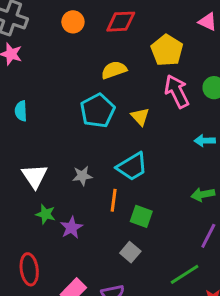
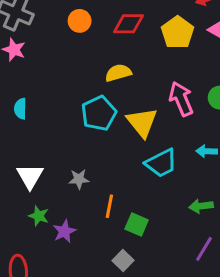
yellow pentagon: (167, 50) -> (178, 32), moved
yellow triangle: (140, 117) -> (142, 122), size x1.6
cyan trapezoid: (132, 167) -> (161, 163), moved

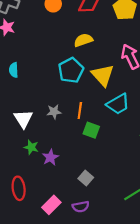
gray star: (79, 179) -> (54, 112), moved
orange line: (109, 206) -> (80, 111), moved
green square: (137, 225) -> (91, 130), moved
gray square: (123, 260) -> (86, 178), moved

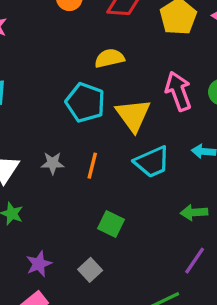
cyan pentagon: (71, 70) -> (85, 102), turned -30
green square: (91, 130) -> (111, 224), moved
purple star: (50, 157) -> (39, 264), moved

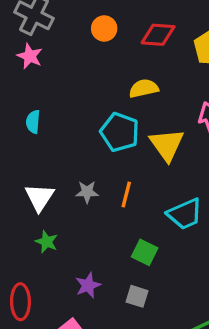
cyan trapezoid: (152, 162) -> (185, 214), moved
purple star: (39, 264) -> (88, 285), moved
gray square: (90, 270) -> (137, 296), moved, turned -30

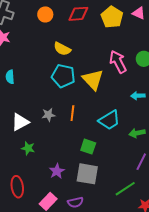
yellow semicircle: (144, 88) -> (62, 49), moved, turned -132
white triangle: (39, 197) -> (20, 122), turned 36
gray square: (137, 296) -> (87, 174), size x1.6

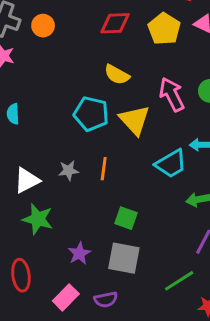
orange circle: (45, 14) -> (43, 26), moved
yellow semicircle: (62, 49) -> (117, 75), moved
cyan trapezoid: (109, 120) -> (171, 164), moved
green star: (28, 148) -> (38, 219), size x1.5

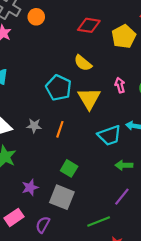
pink arrow: (172, 94) -> (120, 85), size x0.6
purple semicircle: (106, 300) -> (43, 225), turned 119

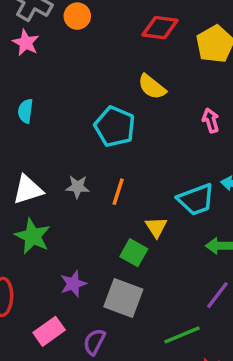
yellow triangle: (89, 98) -> (156, 227), moved, size x0.6

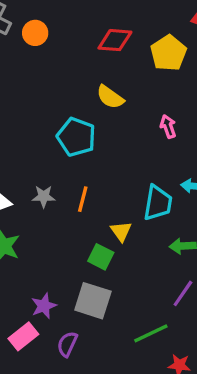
cyan trapezoid: (196, 200) -> (158, 203), turned -57
purple star: (73, 284) -> (44, 306), moved

